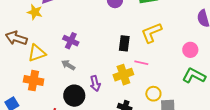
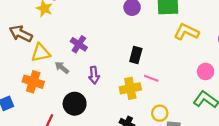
yellow L-shape: (151, 33) -> (186, 32), moved, turned 40
gray arrow: (68, 65) -> (62, 68), moved
purple arrow: (95, 83) -> (94, 75), moved

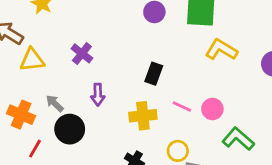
gray arrow: (62, 68) -> (55, 103), moved
pink circle: (206, 71) -> (212, 109), moved
pink line: (151, 78) -> (182, 107), moved
orange cross: (33, 82) -> (21, 115), moved

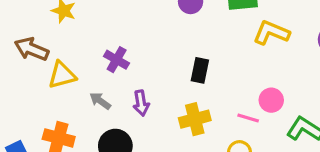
gray arrow: (55, 103) -> (100, 101), moved
pink line: (182, 107) -> (248, 118), moved

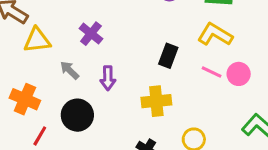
yellow L-shape: (271, 33) -> (215, 35), moved
pink circle: (271, 100) -> (239, 74), moved
pink line: (248, 118) -> (212, 72), moved

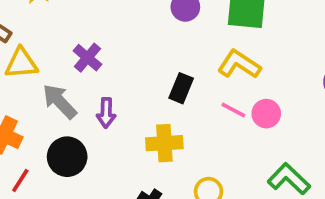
gray arrow: (70, 70) -> (60, 101), size x1.5

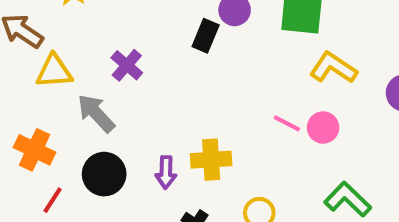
yellow L-shape: (239, 64) -> (333, 68), moved
black rectangle: (181, 88) -> (206, 36), moved
purple arrow: (106, 113) -> (166, 172), moved

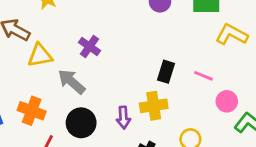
black rectangle: (206, 36) -> (166, 72), moved
pink circle: (323, 128) -> (227, 101), moved

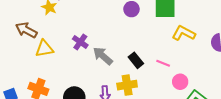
black rectangle: (166, 72) -> (136, 60), turned -56
gray arrow: (72, 82) -> (103, 56), moved

